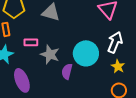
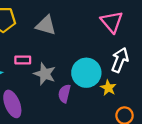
yellow star: (118, 66) -> (108, 88), moved

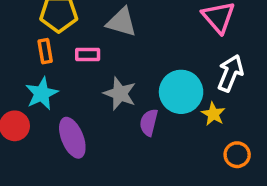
pink rectangle: (23, 60) -> (88, 54), moved

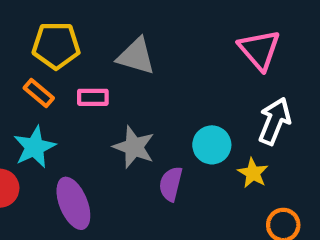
orange rectangle: (45, 51) -> (39, 93), turned -40
cyan circle: (181, 92) -> (212, 145), size x0.7

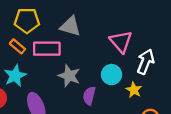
pink triangle: (259, 50) -> (121, 42), moved
pink rectangle: (93, 97) -> (47, 49), size x1.6

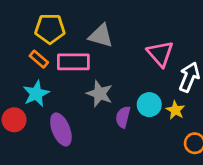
cyan circle: (112, 75) -> (149, 105), moved

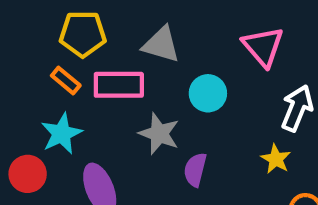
pink triangle: (160, 54) -> (263, 47), moved
cyan circle: (149, 105) -> (208, 93), moved

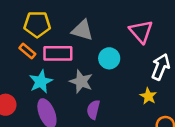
cyan star: (62, 134) -> (41, 82), moved
purple semicircle: (195, 170) -> (93, 110), moved

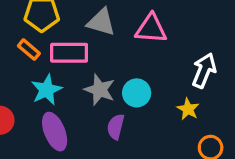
pink triangle: (141, 31) -> (151, 29), moved, turned -45
cyan circle: (109, 58) -> (137, 93), moved

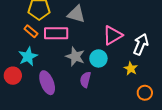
pink triangle: (151, 29) -> (113, 35), moved, turned -35
cyan star: (47, 90) -> (28, 56), moved

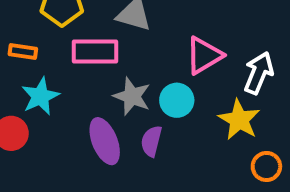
orange rectangle: (31, 31) -> (23, 52), moved, turned -32
yellow star: (131, 69) -> (239, 120), size x1.5
purple ellipse: (47, 83) -> (105, 141), moved

